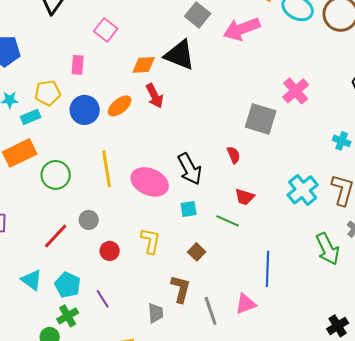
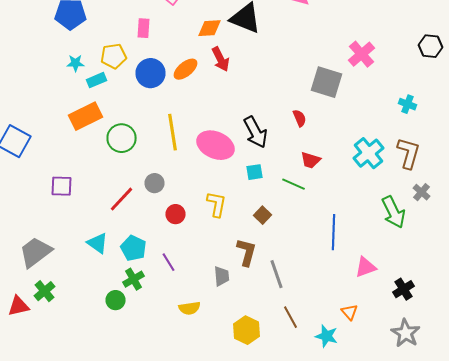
pink triangle: (246, 304) -> (366, 267), moved

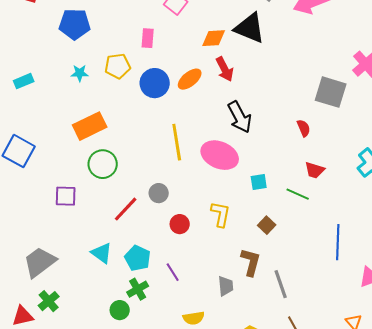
cyan rectangle: (96, 80) -> (24, 81), moved
black arrow: (256, 132) -> (240, 117), moved
green circle: (122, 138) -> (103, 164), moved

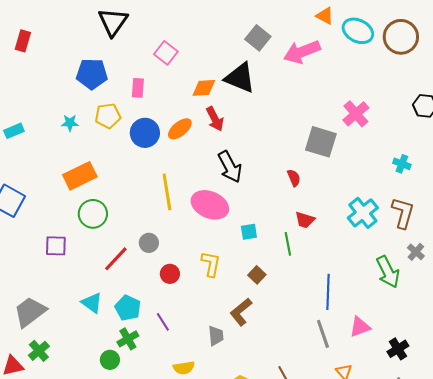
blue pentagon: (75, 24) -> (92, 74), moved
green line: (298, 194) -> (288, 244), turned 55
brown L-shape: (251, 262) -> (241, 312), turned -144
gray line: (281, 284) -> (323, 334), moved

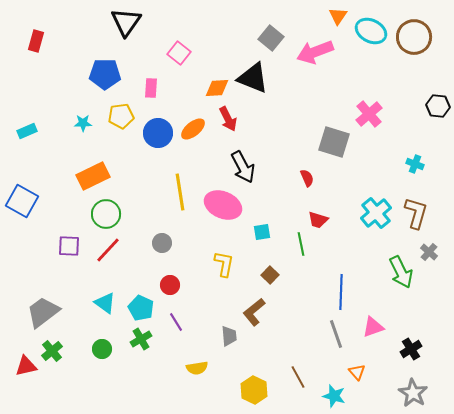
orange triangle: (325, 16) -> (338, 16), turned 36
red line: (116, 259) -> (108, 250), moved
red circle: (170, 274) -> (170, 285), moved
green circle: (110, 360) -> (102, 349), moved

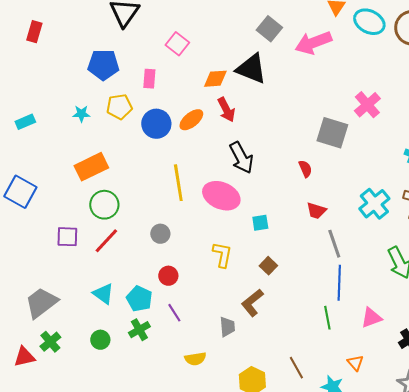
green line: (301, 244) -> (327, 318), moved
gray line: (336, 334) -> (334, 244), moved

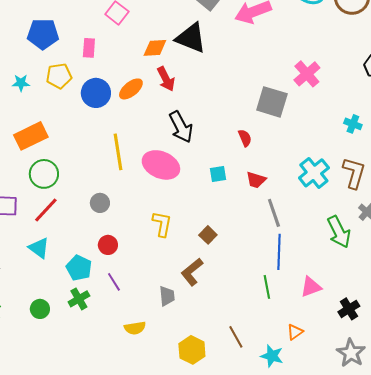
cyan square: (260, 223) -> (218, 174), moved
cyan triangle: (103, 294) -> (39, 248), moved
orange triangle: (355, 363) -> (295, 332), turned 36

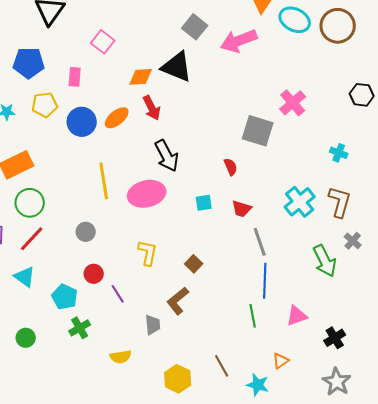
pink ellipse: (161, 165) -> (147, 194), turned -36
purple line: (114, 282) -> (118, 294), moved
green cross: (79, 299) -> (80, 328), moved

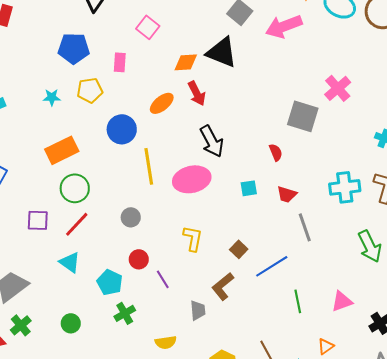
blue circle: (82, 122) -> (122, 129), moved
cyan cross: (300, 202) -> (345, 187), turned 32
blue line: (265, 281) -> (272, 266), moved, turned 56

